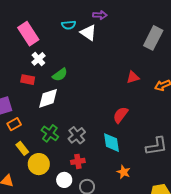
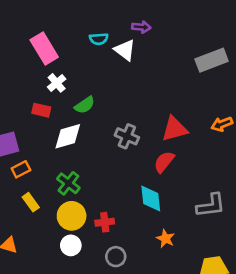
gray rectangle: (153, 38) -> (212, 60), turned 40
red triangle: (133, 77) -> (174, 129), moved, size x1.5
gray cross: (77, 135) -> (127, 136), moved, turned -30
yellow circle: (39, 164) -> (72, 216), moved
white circle: (64, 180) -> (71, 245), moved

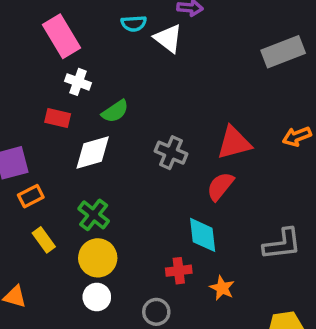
white cross: (57, 83) -> (78, 82), turned -30
red cross: (105, 222) -> (179, 271), moved

